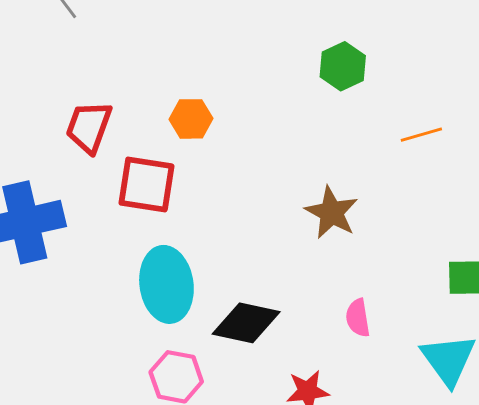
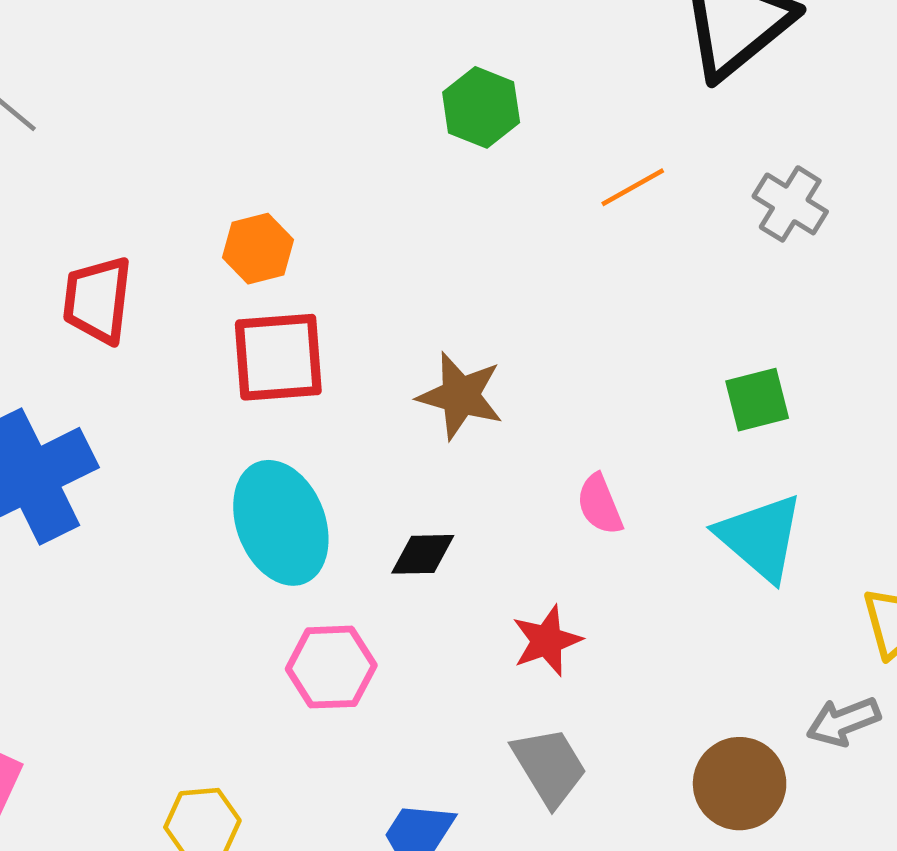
red square: (146, 185) -> (278, 357), moved
brown star: (332, 213) -> (460, 396), moved
black diamond: (246, 323) -> (423, 554), size x0.6

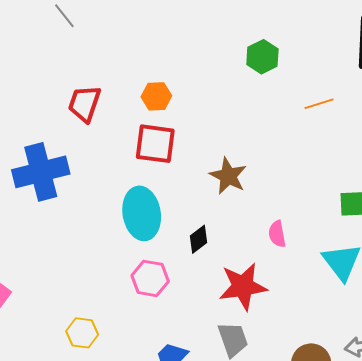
black diamond: (423, 554) -> (198, 239), turned -48
red star: (547, 641) -> (243, 286), size x1.6

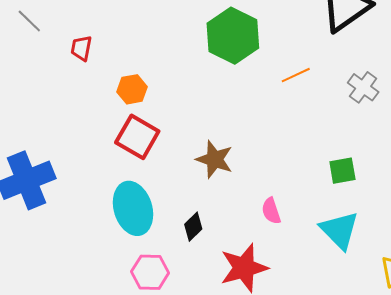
green hexagon: (262, 57) -> (233, 36), size x1.6
red trapezoid: (84, 104) -> (81, 48), moved, size x0.7
red square: (155, 144) -> (137, 137), turned 30

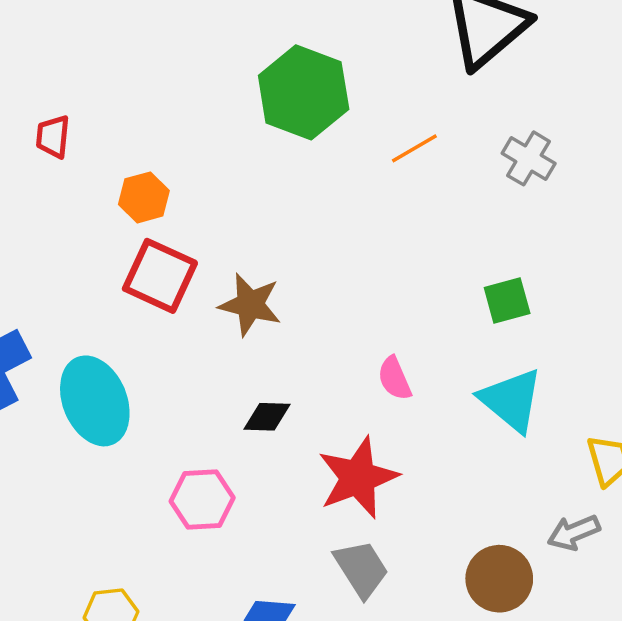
brown star: (215, 159) -> (250, 305), moved
cyan ellipse: (133, 208) -> (95, 401), moved
black diamond: (193, 227) -> (267, 417), turned 52

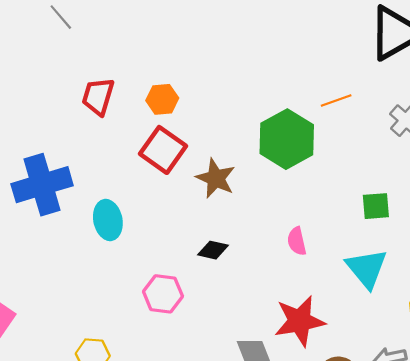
green hexagon: (304, 92) -> (287, 139), moved
red trapezoid: (53, 137) -> (98, 96), moved, size x1.4
cyan ellipse: (95, 401) -> (108, 220), size x0.7
red star: (358, 478) -> (300, 321), moved

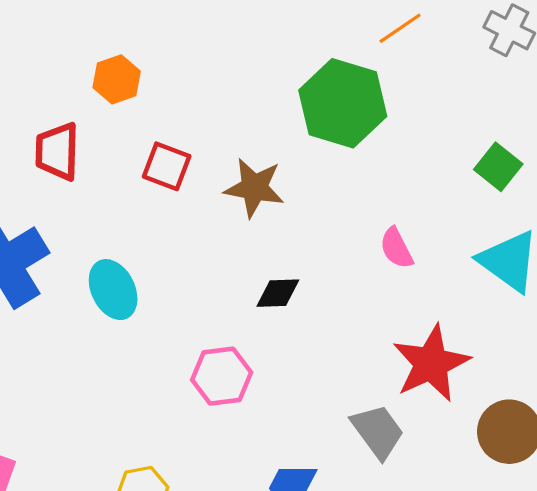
red trapezoid: (98, 96) -> (57, 151), moved
orange hexagon: (162, 99) -> (117, 79), moved
red square: (163, 150) -> (167, 166), size x0.7
green square: (376, 206) -> (498, 167), turned -32

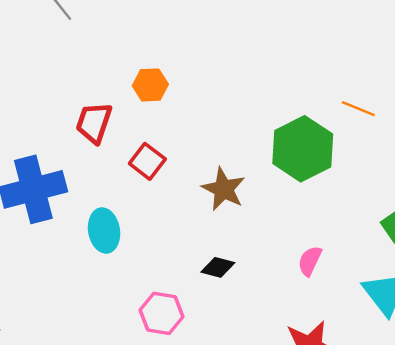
orange line: (400, 28) -> (358, 109), turned 40
red square: (167, 166) -> (147, 161), moved
pink semicircle: (396, 248) -> (310, 261), turned 36

